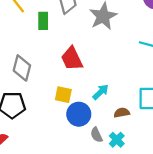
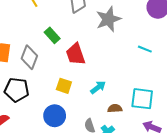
green rectangle: (43, 21) -> (52, 35), moved, turned -49
blue circle: (79, 114) -> (55, 116), moved

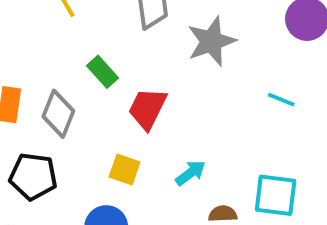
red trapezoid: (76, 54) -> (147, 108), turned 45

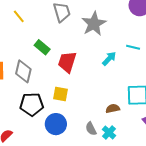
cyan arrow: (190, 173) -> (109, 59), moved
black pentagon: (33, 176) -> (32, 104), moved

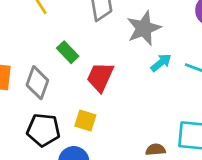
cyan arrow: (109, 59) -> (161, 63), moved

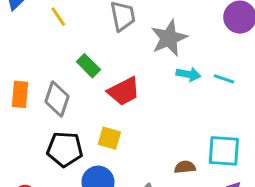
cyan arrow: (161, 63) -> (188, 74), turned 50
red trapezoid: (100, 77) -> (124, 91), turned -140

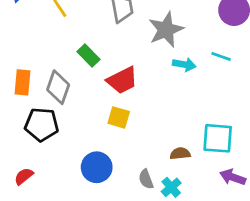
cyan line: (224, 79) -> (221, 56), moved
yellow square: (109, 138) -> (119, 117), moved
black pentagon: (65, 149) -> (42, 125), moved

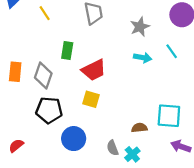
gray star: (166, 30) -> (140, 27), moved, size x0.7
green rectangle: (88, 55) -> (67, 50), turned 54
cyan line: (221, 56) -> (172, 51), turned 35
black pentagon: (42, 125) -> (49, 110), moved

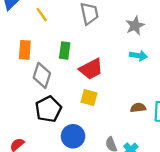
orange rectangle: (15, 72) -> (25, 50), moved
black pentagon: (49, 110) -> (48, 109), turned -30
brown semicircle: (139, 128) -> (138, 108), moved

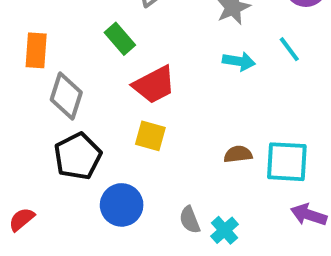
green rectangle: (65, 50) -> (120, 39), moved, turned -49

